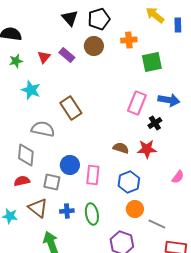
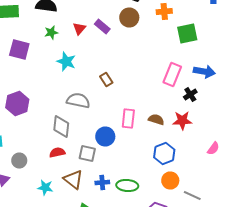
brown rectangle: (71, 108) -> (106, 80), size x0.6
pink rectangle: (93, 175) -> (128, 118), moved
green ellipse: (92, 214) -> (127, 186), turned -75

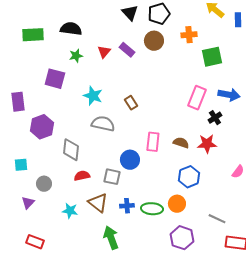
purple square: (19, 50) -> (55, 79), moved
cyan star: (66, 62) -> (93, 96), moved
gray diamond: (61, 126) -> (71, 150), moved
orange circle: (170, 180) -> (177, 204), moved

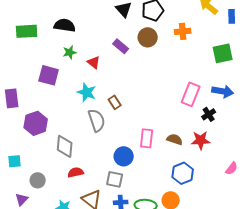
red triangle: (104, 52) -> (94, 62), moved, turned -32
green square: (212, 57) -> (223, 53), moved
brown rectangle: (131, 103) -> (115, 102), moved
gray semicircle: (103, 124) -> (97, 120), turned 60
gray square: (112, 177) -> (115, 179), moved

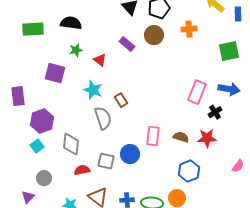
cyan square: (15, 161) -> (37, 146), moved, turned -32
gray square: (115, 179) -> (106, 161), moved

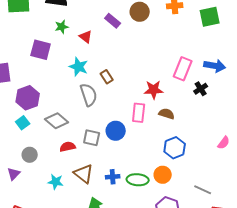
green square: (229, 51) -> (210, 17), moved
red star: (207, 138) -> (154, 90), moved
gray diamond: (71, 144) -> (57, 121), turned -55

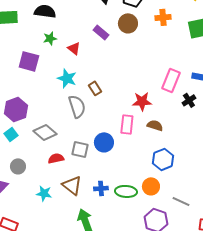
gray line: (203, 190) -> (181, 201), moved

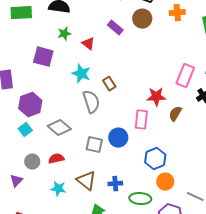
brown semicircle: (155, 125) -> (175, 114), moved, turned -77
red semicircle: (56, 158) -> (56, 159), moved
blue hexagon: (163, 159) -> (155, 159), moved
green ellipse: (126, 191) -> (140, 199), moved

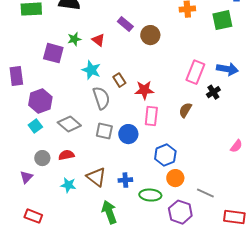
brown circle: (142, 19) -> (150, 35), moved
green star: (64, 34) -> (74, 39), moved
red star: (156, 97) -> (144, 90), moved
gray square: (94, 145) -> (104, 131), moved

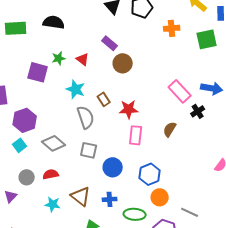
brown circle: (150, 35) -> (123, 63), moved
pink rectangle: (195, 72) -> (180, 91), turned -65
blue circle: (128, 134) -> (113, 167), moved

